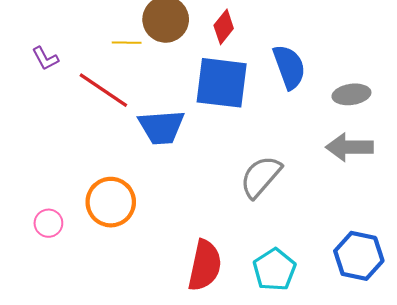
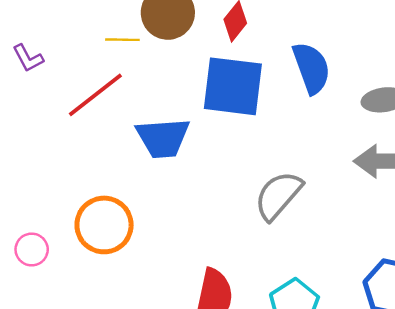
red line: (103, 90) -> (95, 95), turned -72

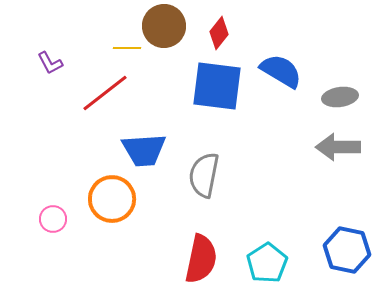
blue semicircle: (311, 68) -> (281, 71), turned -39
blue trapezoid: (163, 138) -> (144, 150), moved
gray semicircle: (278, 196) -> (204, 175), moved, turned -30

